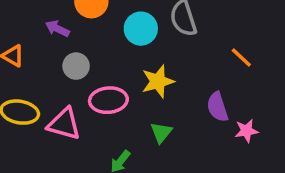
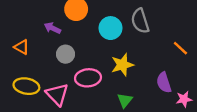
pink triangle: (64, 124) -> (57, 94), turned 30

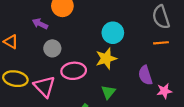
gray semicircle: (140, 21) -> (161, 17), moved
cyan circle: (111, 28) -> (113, 33), moved
orange line: (180, 48) -> (161, 43), turned -48

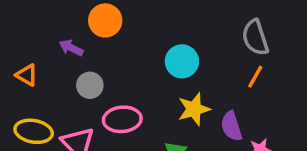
orange line: (161, 43) -> (255, 77), turned -56
yellow star: (106, 58) -> (194, 109), moved

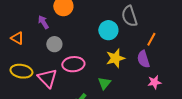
gray semicircle: (255, 38) -> (129, 16), moved
purple arrow: (71, 48) -> (43, 22), turned 32
purple semicircle: (231, 126) -> (143, 59), moved

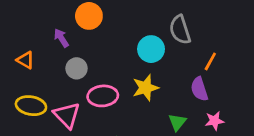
yellow star: (115, 58) -> (146, 88), moved
green triangle: (104, 83) -> (177, 122), moved

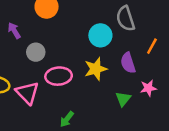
purple arrow: (61, 38) -> (14, 31), moved
purple semicircle: (199, 89) -> (128, 63), moved
pink star: (214, 121) -> (148, 88), moved

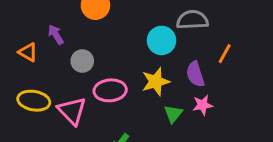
gray semicircle: (126, 19) -> (192, 20), turned 105
pink star: (148, 88) -> (203, 105), moved
green triangle: (123, 99) -> (173, 114), moved

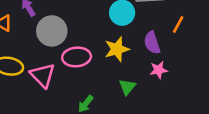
gray circle: (82, 61) -> (52, 31), size x1.5
green triangle: (173, 114) -> (127, 87), moved

